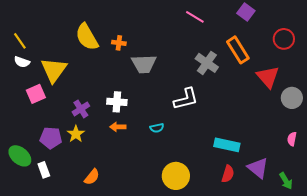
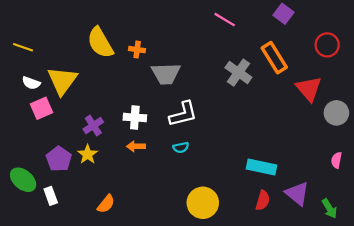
yellow line: (20, 41) -> (23, 47), turned -36
white semicircle: (22, 62) -> (31, 83), moved
white L-shape: (186, 99) -> (183, 114), moved
purple pentagon: (51, 138) -> (59, 159), turned 30

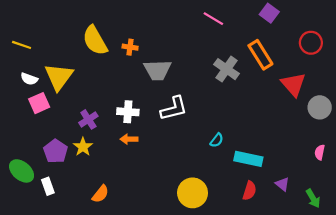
cyan semicircle: (181, 147) -> (217, 140), moved, turned -40
purple triangle: (297, 194) -> (282, 184), size x0.6

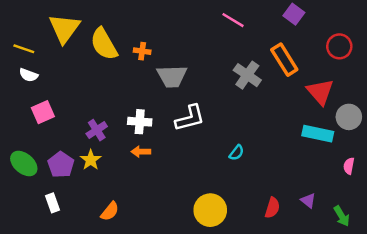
yellow triangle: (59, 77) -> (64, 28), moved
white semicircle: (29, 79) -> (29, 75), moved
cyan rectangle: (248, 159) -> (318, 134), moved
green ellipse: (22, 171) -> (24, 164), moved

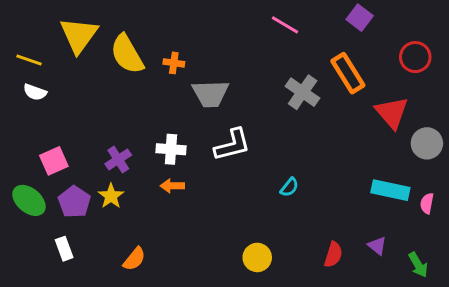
pink square: (43, 112) -> (54, 161), moved
cyan rectangle: (318, 134) -> (390, 190), moved
yellow circle: (210, 210) -> (257, 257), size x0.7

